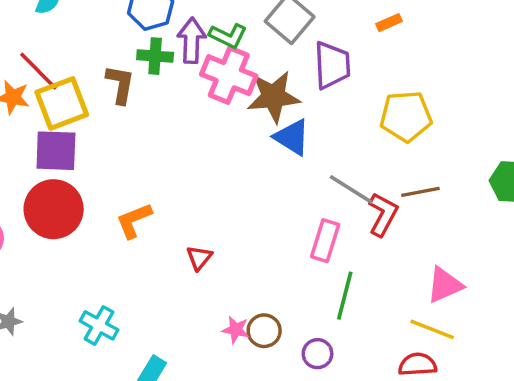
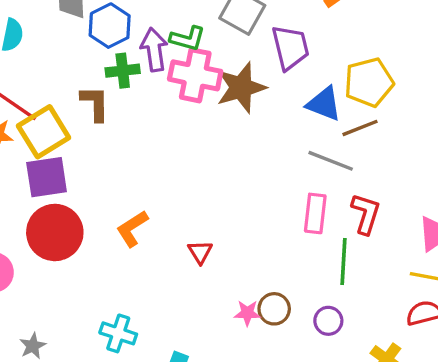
blue triangle: (292, 137) -> (324, 104), moved
brown line: (420, 192) -> (360, 128), moved
red L-shape: (383, 214) -> (366, 214), moved

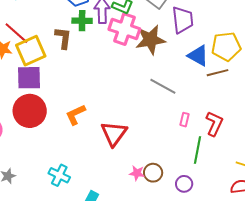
gray line: (331, 161) -> (163, 86), moved
pink rectangle: (315, 213) -> (185, 120), size x0.6
red triangle: (200, 252) -> (114, 134), size x1.8

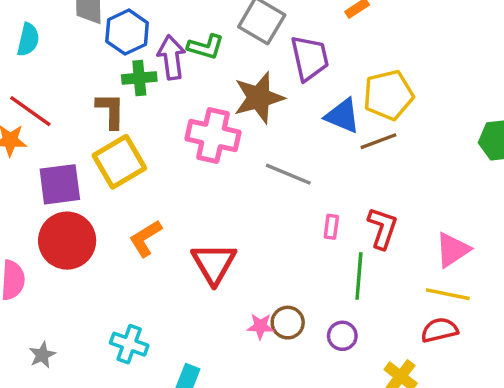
pink cross: (124, 29) -> (213, 135), moved
yellow square: (31, 51) -> (119, 162), moved

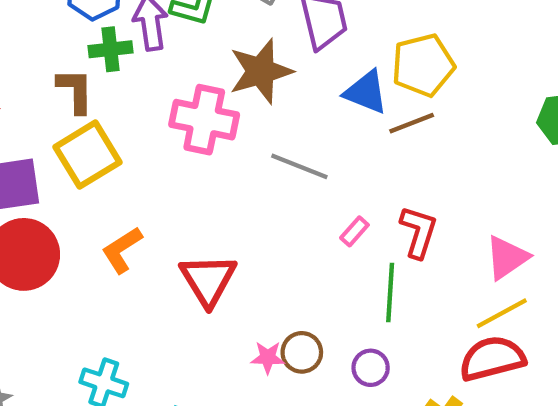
pink rectangle: (331, 227) -> (354, 231), turned 35
yellow line: (448, 294) -> (502, 313), turned -39
red semicircle: (440, 330) -> (492, 358), size x1.4

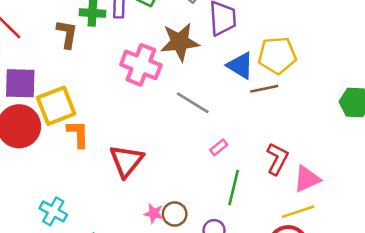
yellow square: (87, 155) -> (56, 106), moved
red L-shape: (419, 232) -> (277, 159), moved
orange L-shape: (122, 250) -> (78, 134), turned 112

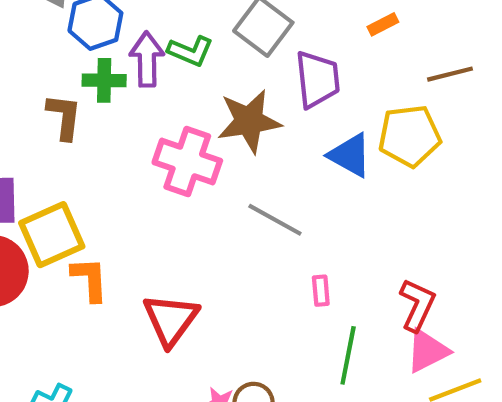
brown line: (264, 89) -> (450, 74), moved
pink rectangle: (219, 147) -> (321, 291), turned -54
pink triangle: (307, 179) -> (427, 351), moved

